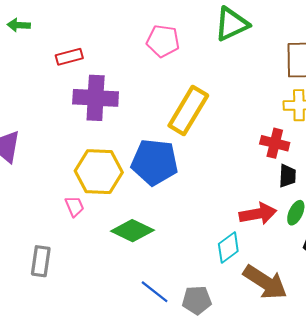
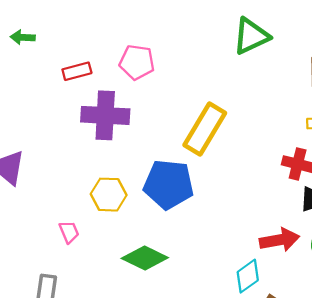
pink pentagon: (163, 41) -> (137, 62), moved
yellow hexagon: (99, 172) -> (109, 195), size x0.7
pink trapezoid: (74, 206) -> (69, 232), moved

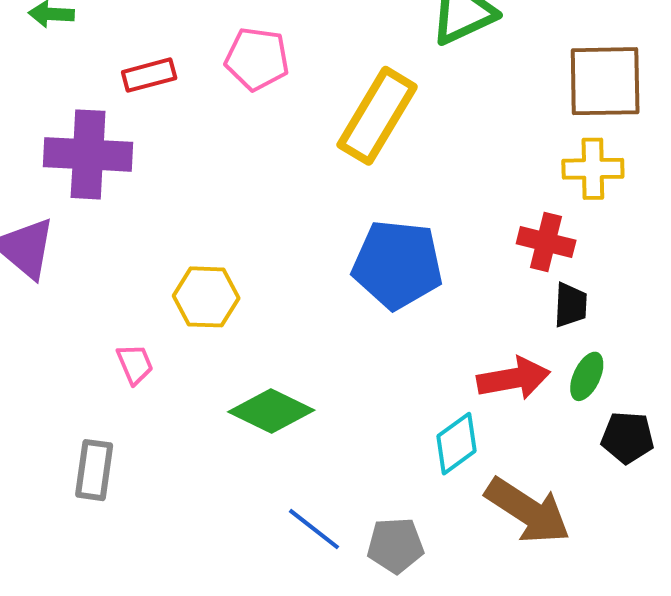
purple cross: (105, 115) -> (88, 154), moved
yellow rectangle: (205, 129) -> (377, 116), moved
blue pentagon: (169, 184) -> (397, 264), moved

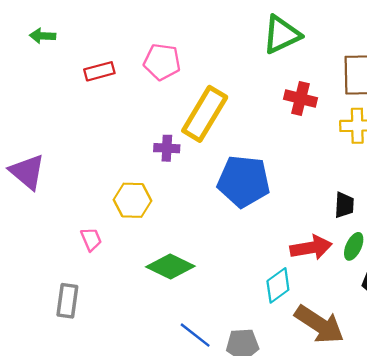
yellow rectangle: (377, 116) -> (205, 114), moved
purple cross: (88, 154) -> (167, 148), moved, size x0.5
red cross: (546, 242) -> (300, 99), moved

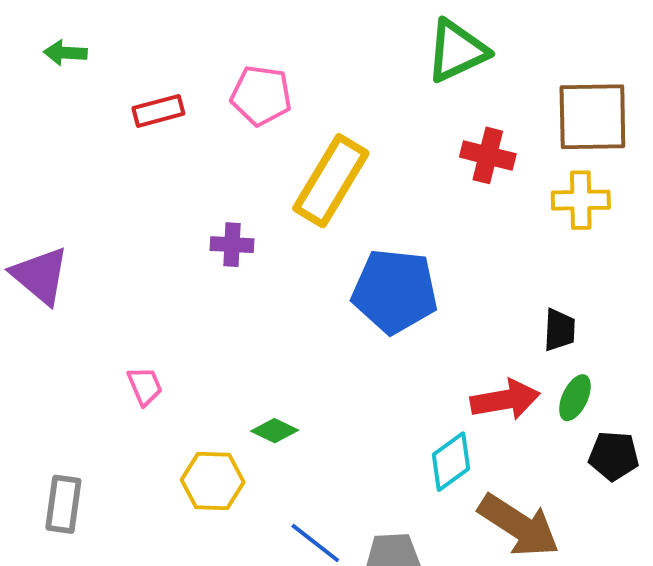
purple cross: (167, 148) -> (232, 245), moved
yellow hexagon: (132, 200) -> (213, 481), moved
green diamond: (170, 266) -> (275, 431), size x0.6
gray rectangle: (67, 301) -> (63, 504), moved

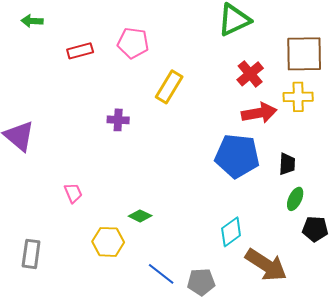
red cross: (488, 155) -> (250, 74), turned 36
yellow rectangle: (331, 181) -> (169, 87), size x0.7
blue pentagon: (395, 291) -> (237, 156), moved
red arrow: (505, 400) -> (259, 113), moved

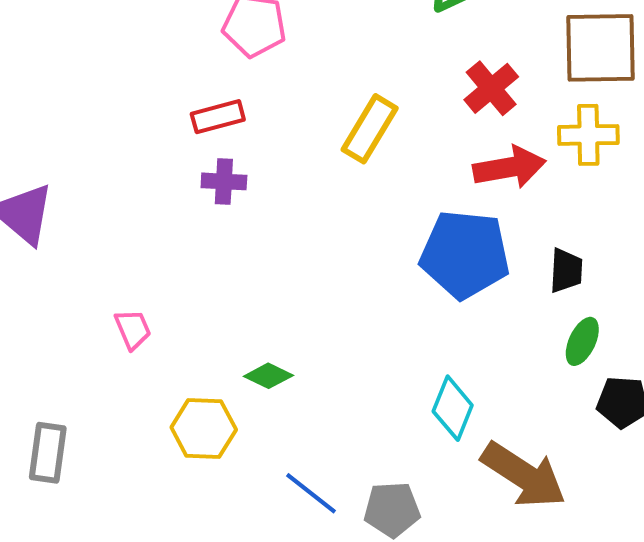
red rectangle: (80, 51) -> (218, 117), moved
yellow rectangle: (169, 87) -> (370, 129), moved
cyan diamond: (231, 232) -> (453, 408), turned -32

